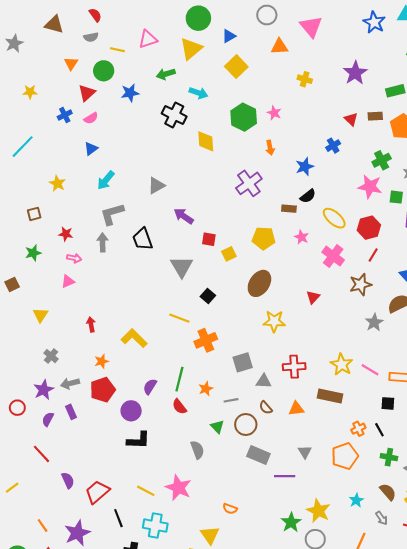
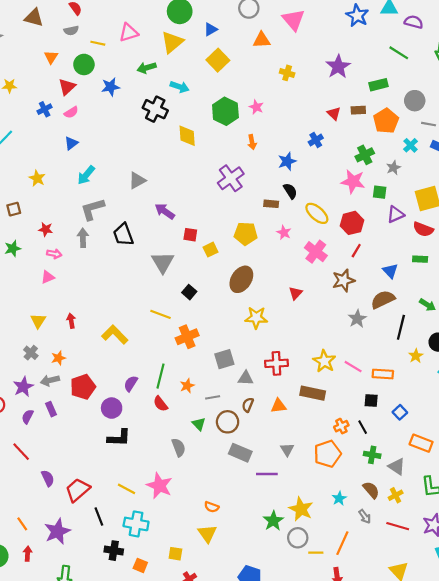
black semicircle: (308, 196) -> (290, 191), turned -84
yellow triangle: (40, 315) -> (38, 321), moved
orange star: (102, 361) -> (58, 358), moved
brown semicircle: (266, 408) -> (248, 405), turned 64
yellow triangle: (210, 535) -> (207, 534), moved

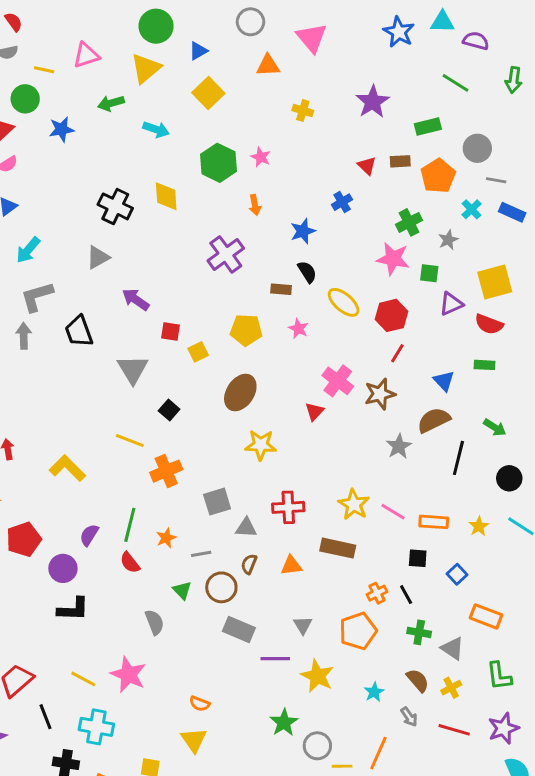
black cross: (155, 109) -> (115, 206), moved
pink cross: (316, 252) -> (338, 381), moved
yellow star: (416, 356) -> (479, 526), moved
yellow star: (301, 509) -> (317, 676), moved

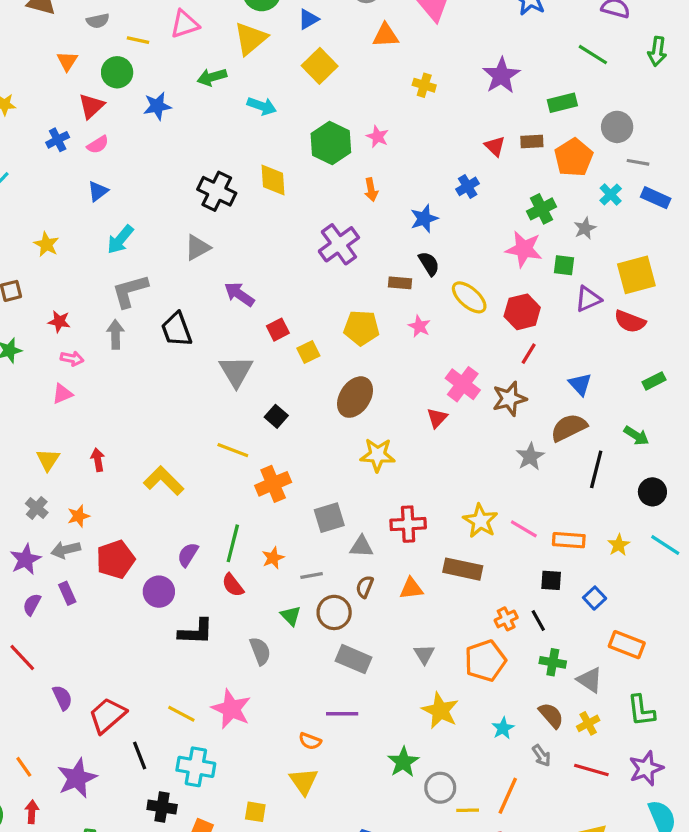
red square: (171, 331) -> (278, 330), turned -36
green rectangle: (485, 365) -> (654, 381), moved, turned -30
black L-shape: (73, 609) -> (196, 632), moved
purple line: (275, 659) -> (342, 714), moved

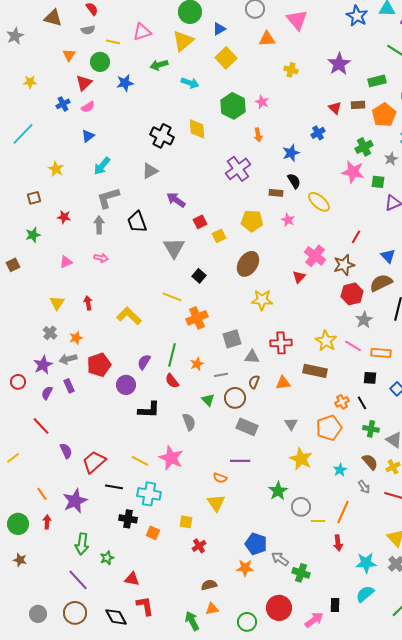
red hexagon: (522, 312) -> (352, 294), moved
pink arrow: (72, 358) -> (101, 258), moved
gray star: (530, 457) -> (364, 320), moved
black line: (140, 756) -> (114, 487), turned -60

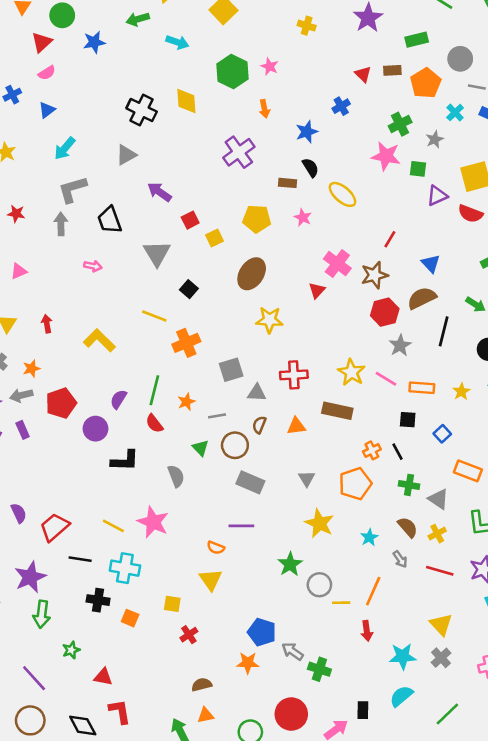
blue cross: (63, 104) -> (12, 95), moved
pink arrow: (101, 258) -> (93, 266), moved
green arrow: (82, 544) -> (42, 614), moved

